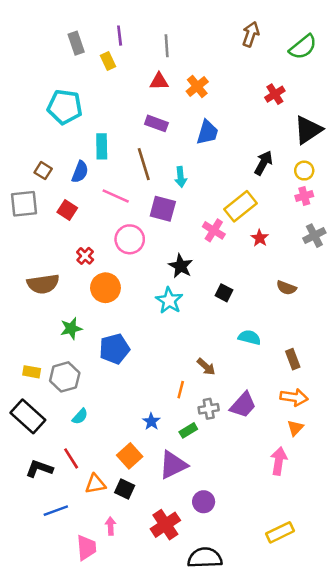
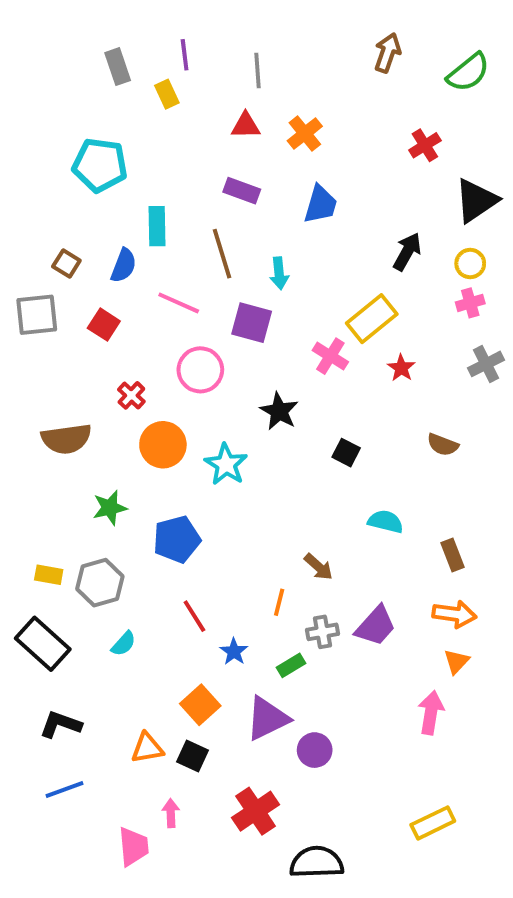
cyan star: (169, 300) -> (226, 464), moved
red line: (71, 458) -> (194, 616), moved
purple circle: (204, 502) -> (315, 750), moved
blue line: (56, 511) -> (64, 789), moved

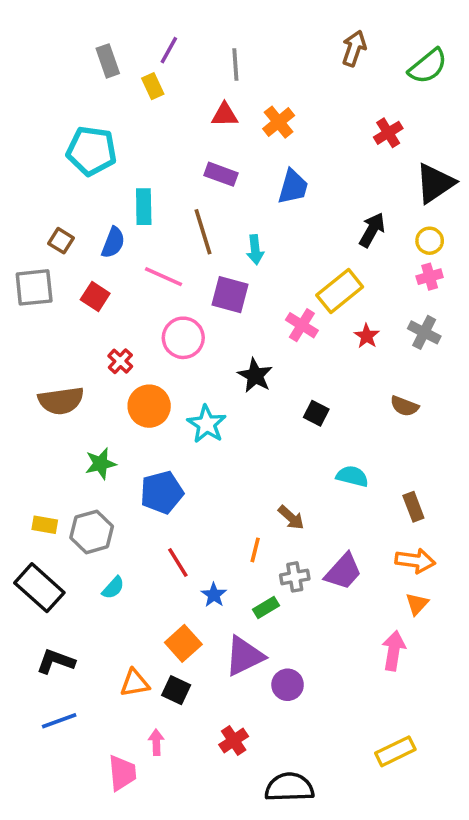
purple line: (185, 55) -> (169, 50), turned 36
gray cross: (486, 364) -> (424, 332), moved, turned -36
red cross: (256, 811) -> (234, 741), size x0.7

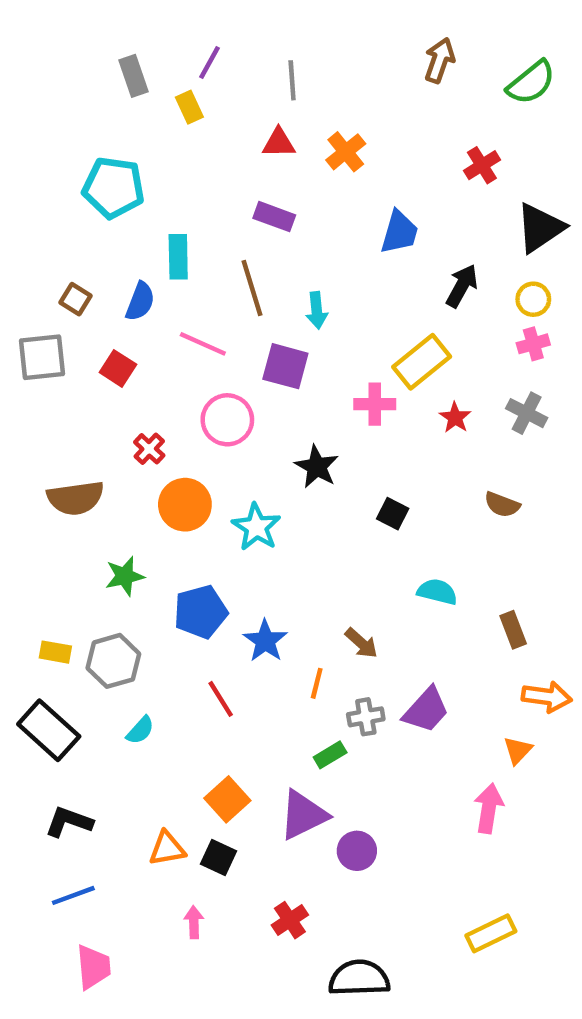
blue trapezoid: (293, 187) -> (399, 232), moved
pink cross: (302, 325) -> (375, 404), turned -32
orange arrow: (415, 561) -> (547, 697), moved
blue star: (214, 595) -> (265, 641), moved, size x1.4
pink trapezoid: (122, 773) -> (93, 967), moved

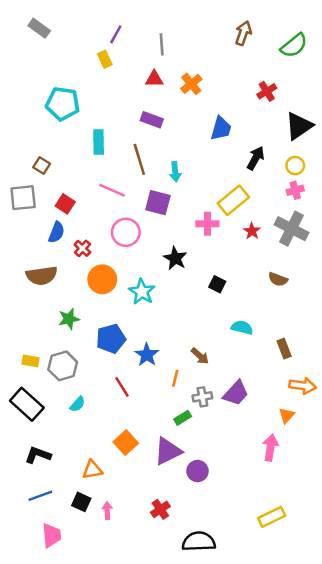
gray rectangle: (134, 76) -> (39, 28), moved, turned -35
blue semicircle: (140, 301) -> (56, 232), moved
gray cross: (527, 413) -> (291, 229), size x1.5
black square: (218, 857) -> (81, 502), moved

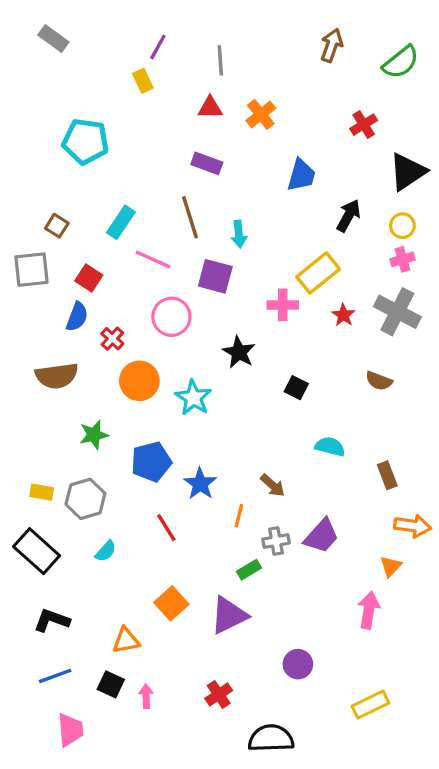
cyan rectangle: (99, 142) -> (121, 222), moved, turned 35
purple circle: (197, 471) -> (298, 664), moved

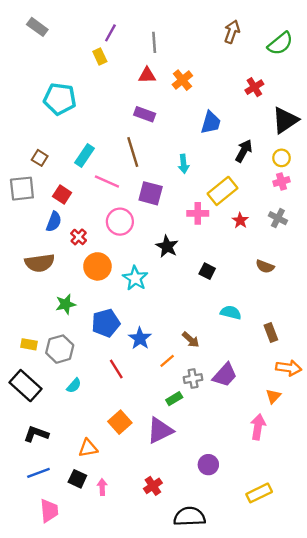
cyan arrow: (239, 234) -> (184, 164), moved
gray cross: (397, 312) -> (278, 218), size x0.6
orange line: (239, 516) -> (167, 361), turned 35

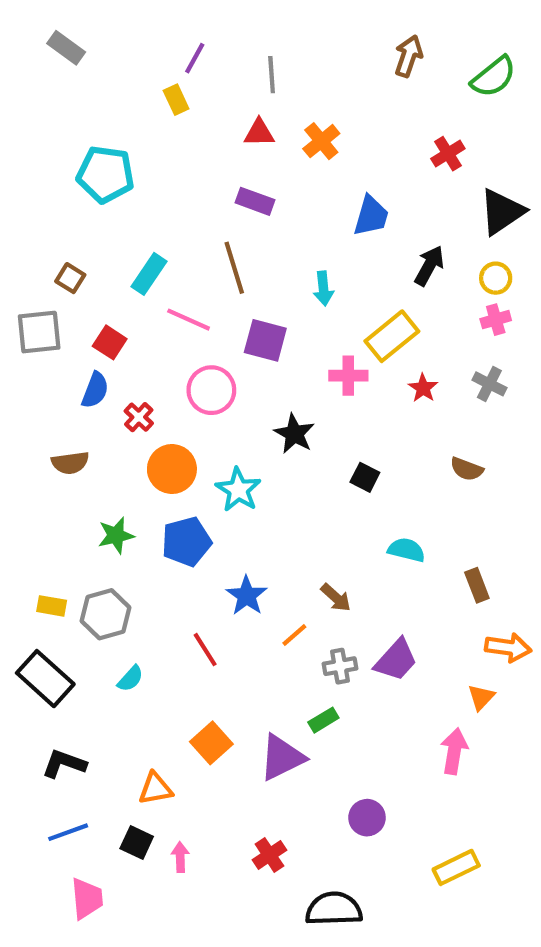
brown semicircle: (40, 263) -> (70, 463), size x0.7
blue pentagon: (106, 323) -> (186, 542), moved
green rectangle: (174, 399) -> (323, 720), moved

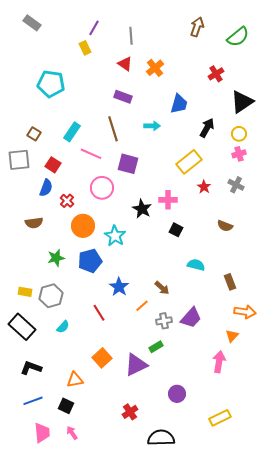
red triangle: (259, 133) -> (125, 64), turned 35
cyan arrow: (323, 288) -> (152, 126), moved, turned -84
pink cross: (348, 376) -> (168, 200), moved
pink arrow: (180, 857) -> (72, 433), moved, turned -32

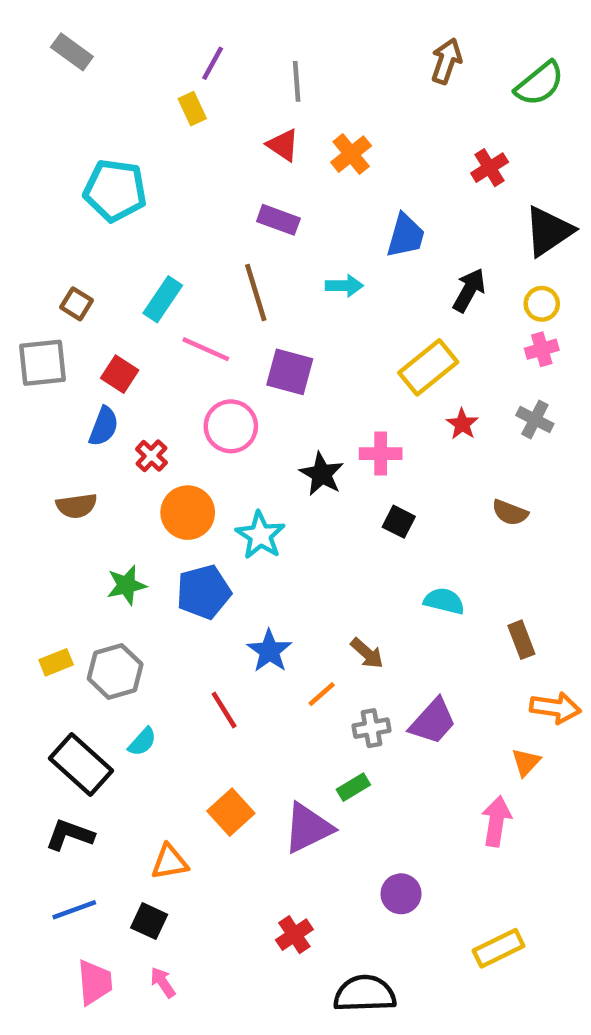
yellow rectangle: (25, 292) -> (56, 662), turned -32
black rectangle: (22, 327) -> (81, 764), moved

